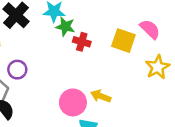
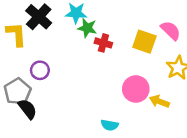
yellow arrow: (101, 96) -> (159, 101), moved
pink circle: (73, 102) -> (136, 89), moved

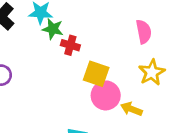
pink semicircle: (171, 30) -> (144, 32), turned 35
yellow square: (144, 42) -> (96, 74), moved

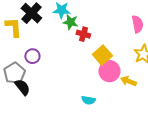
yellow square: (96, 74) -> (102, 55), turned 30

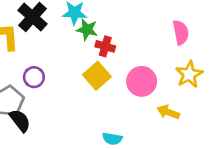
yellow square: (102, 55) -> (97, 76), moved
pink circle: (109, 71) -> (142, 81), moved

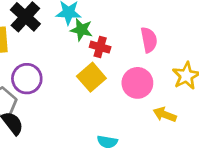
pink semicircle: (181, 32) -> (149, 40), moved
purple circle: (34, 77) -> (27, 79), size x1.4

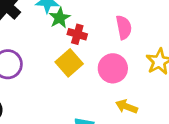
green star: (81, 30) -> (60, 18), turned 30
yellow arrow: (165, 115) -> (126, 107), moved

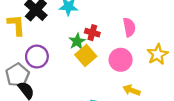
green star: (60, 18) -> (77, 41), moved

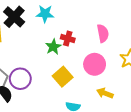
yellow square: (86, 55) -> (63, 77), moved
purple circle: (37, 57) -> (20, 79), moved

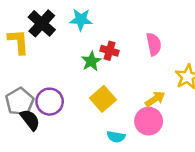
pink circle: (95, 64) -> (149, 121), moved
yellow arrow: (105, 93) -> (155, 99), moved, turned 126

